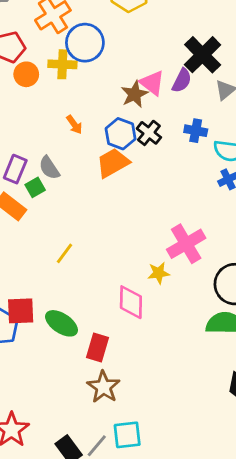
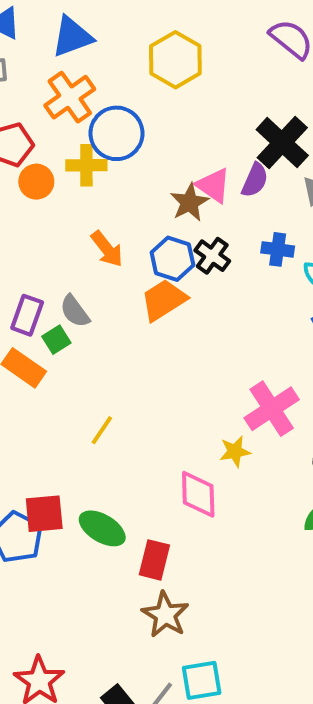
orange arrow: (74, 125) -> (107, 249), size x1.4

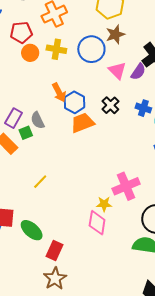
blue circle: (117, 133) -> (91, 49), moved
brown star: (189, 202) -> (115, 34), moved
blue hexagon: (172, 259) -> (75, 102), moved
pink diamond: (198, 494) -> (97, 223), moved

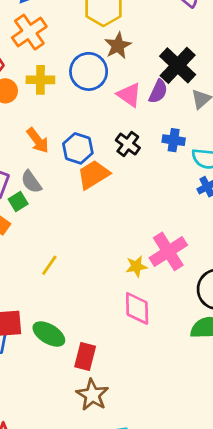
orange arrow: (59, 92) -> (38, 140), moved
yellow star: (104, 204) -> (136, 266), moved

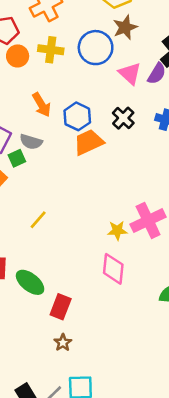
gray semicircle: (31, 182) -> (31, 142), turned -45
brown star: (92, 395) -> (63, 343), size x0.6

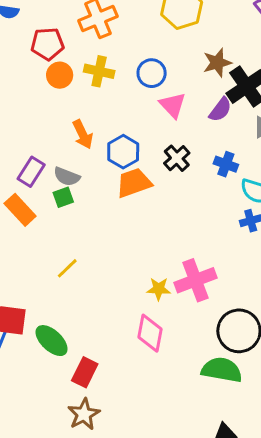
brown star: (125, 27) -> (217, 63), moved
blue circle: (96, 48) -> (152, 73), size x0.7
pink triangle: (130, 73) -> (173, 105), moved
green square: (17, 158) -> (63, 197), moved
brown star: (63, 343) -> (84, 414), size x1.5

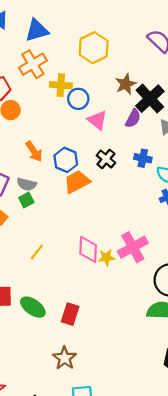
yellow cross: (99, 71) -> (61, 85), moved
pink diamond: (150, 333) -> (88, 249), moved
red rectangle: (85, 372) -> (70, 314), moved

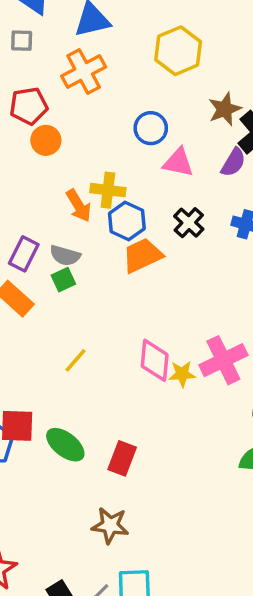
yellow cross: (61, 85) -> (108, 190), moved
pink triangle: (97, 120) -> (178, 162), turned -30
brown star: (65, 358) -> (110, 525), turned -30

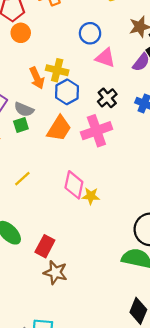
orange trapezoid: (142, 255) -> (59, 128), moved, turned 140
pink cross: (223, 360) -> (96, 131), moved
brown star: (110, 525) -> (55, 272), moved

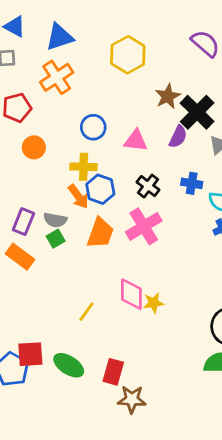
orange circle: (21, 33) -> (34, 147), moved
blue circle: (90, 33) -> (93, 127), moved
orange arrow: (37, 78) -> (78, 197), moved
yellow line: (22, 179) -> (86, 312), moved

